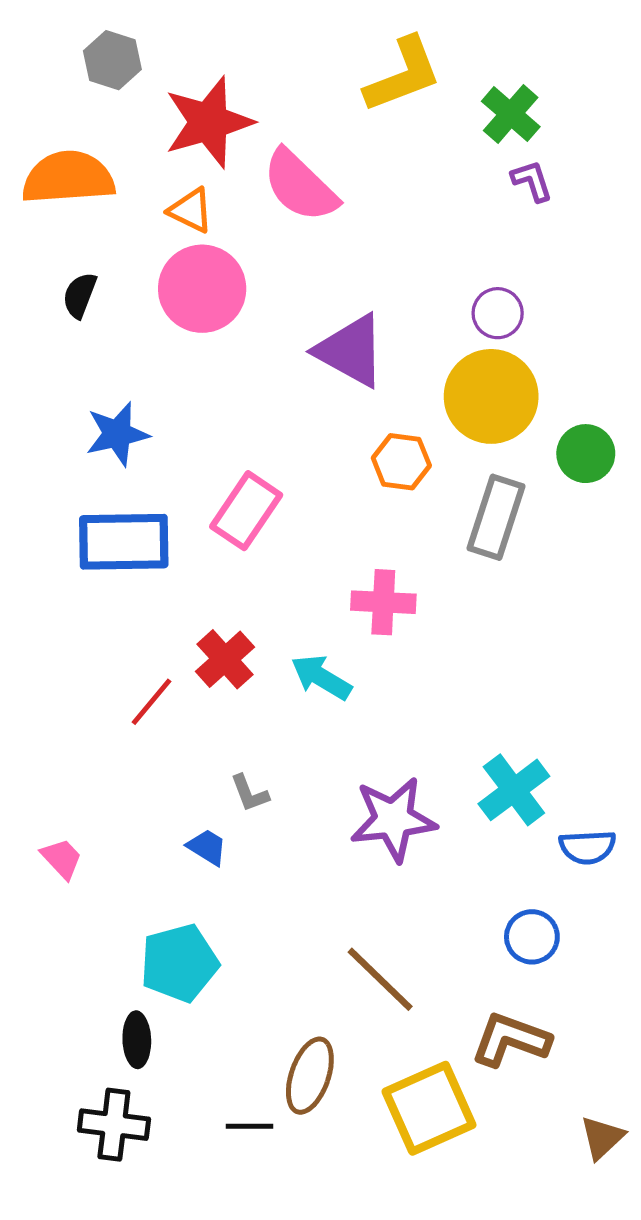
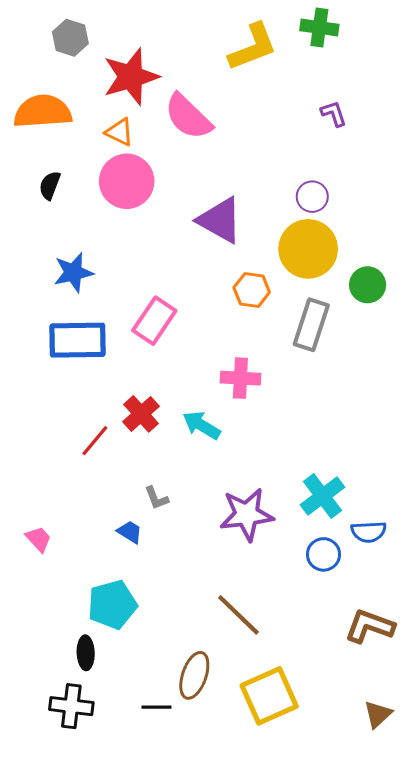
green cross: (511, 114) -> (319, 27), moved, turned -33
blue circle: (532, 937) -> (323, 554), moved
brown L-shape: (511, 1040) -> (370, 626), moved

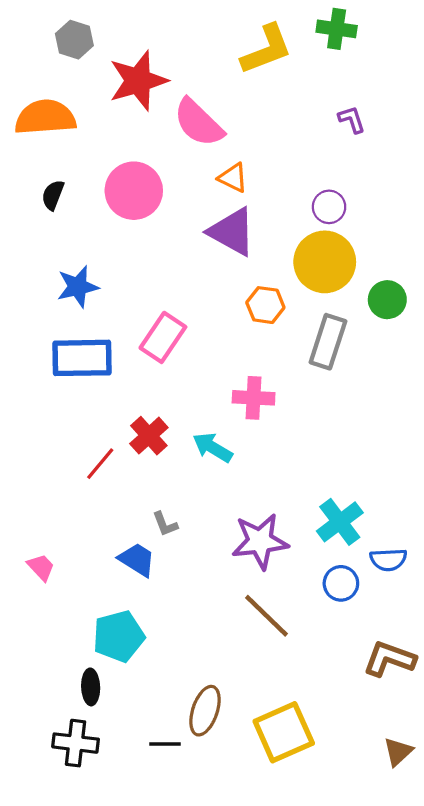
orange triangle: (119, 132) -> (233, 178), moved
blue trapezoid: (130, 532) -> (137, 560), size x1.4
brown line: (238, 615) -> (266, 616), moved

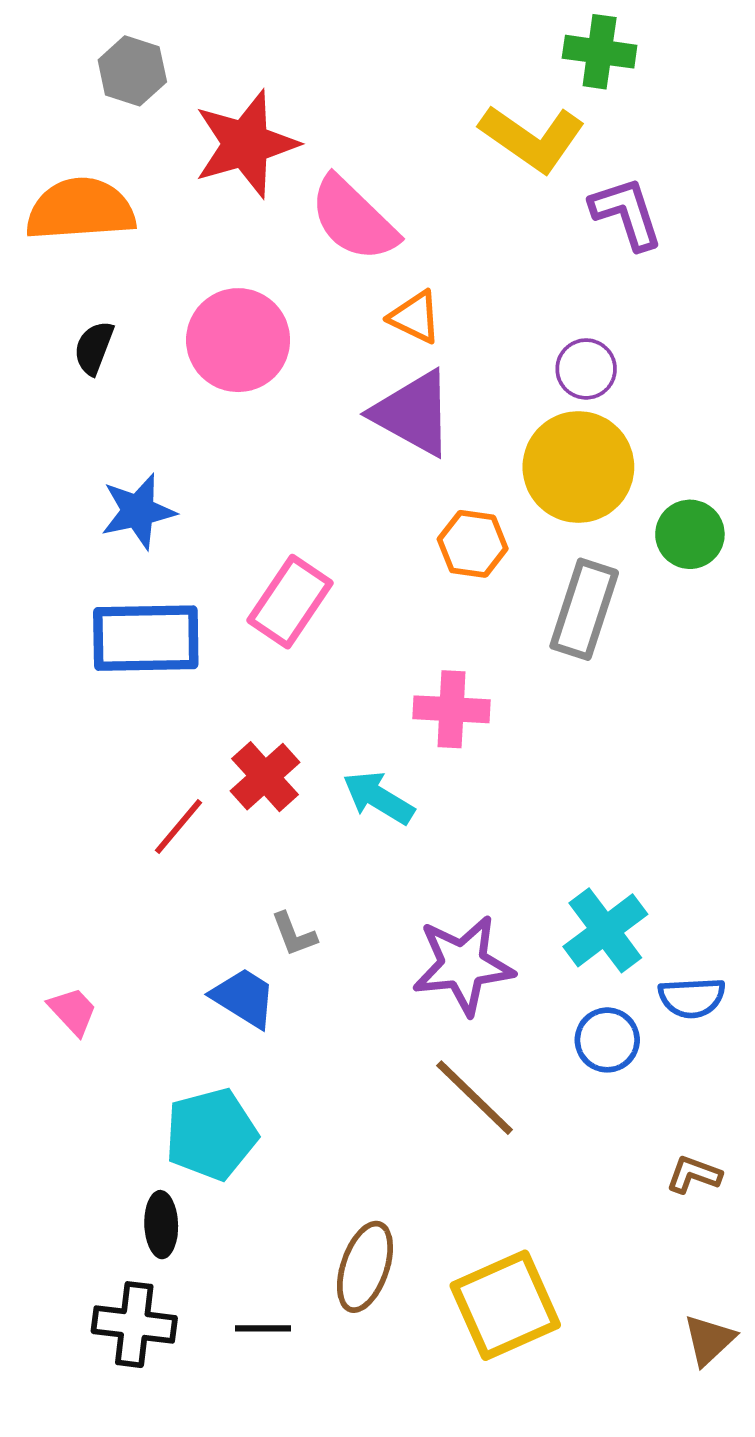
yellow L-shape: (266, 49) -> (532, 138), moved, turned 56
purple L-shape: (352, 119) -> (626, 213), size x1.5
brown L-shape: (389, 659) -> (694, 1175), size x0.6
black line: (165, 744) -> (263, 1328), moved

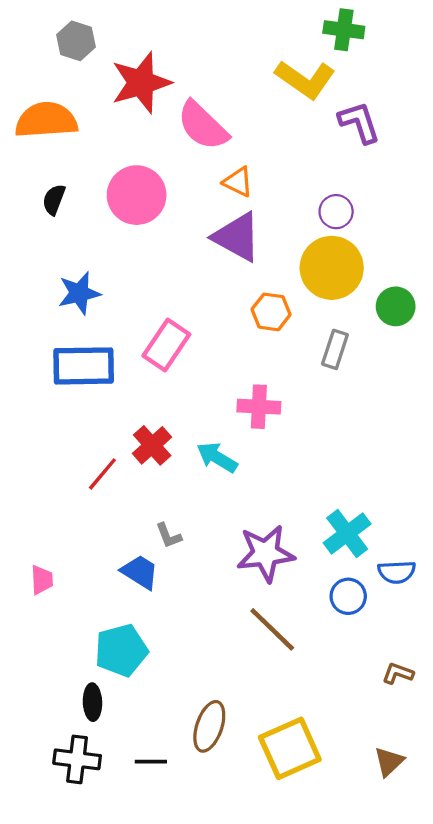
gray rectangle: (584, 609) -> (335, 349), size x0.7
pink trapezoid: (73, 1011) -> (42, 580), turned 40
brown triangle: (709, 1340) -> (389, 762), moved

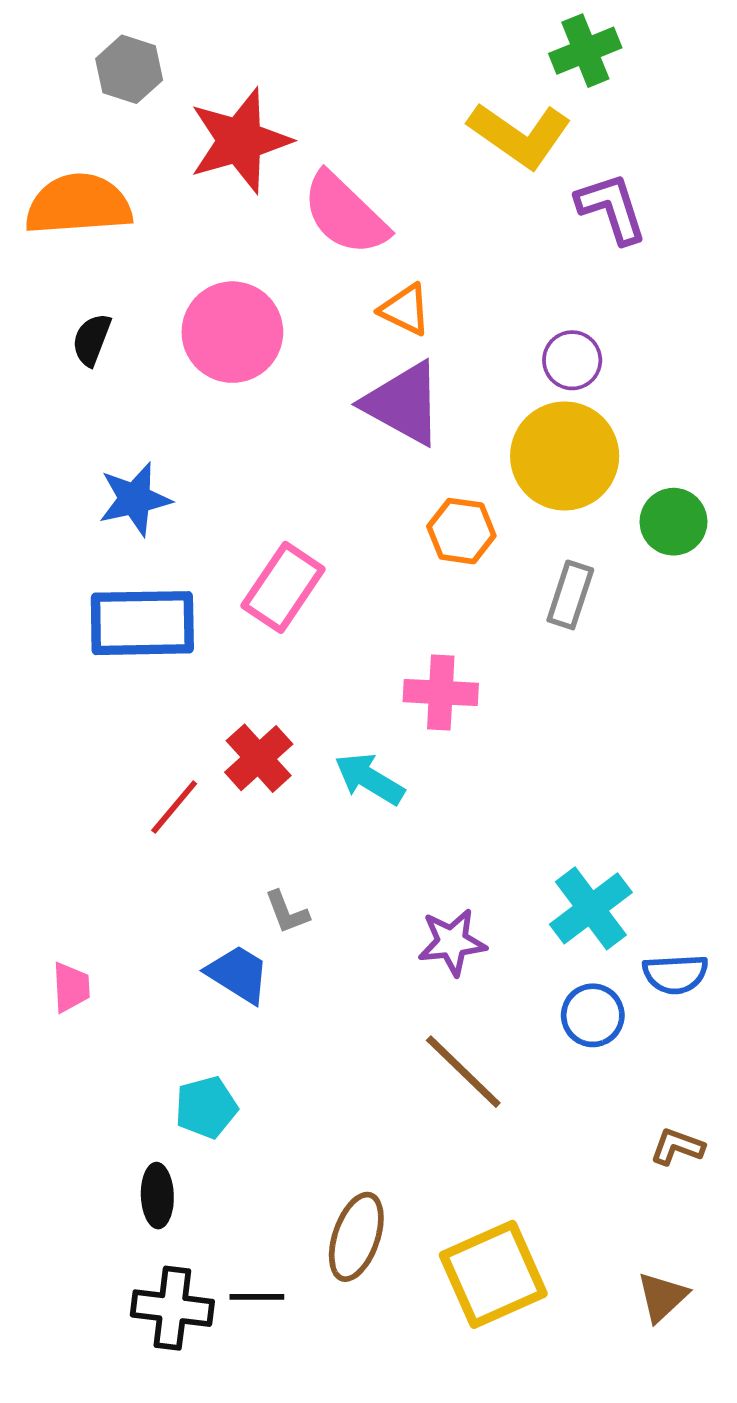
green cross: (344, 30) -> (585, 51), turned -30
purple star: (266, 553) -> (452, 942), size x0.7
cyan pentagon: (121, 650) -> (206, 1107), size x0.7
black cross: (77, 759) -> (172, 1308), moved

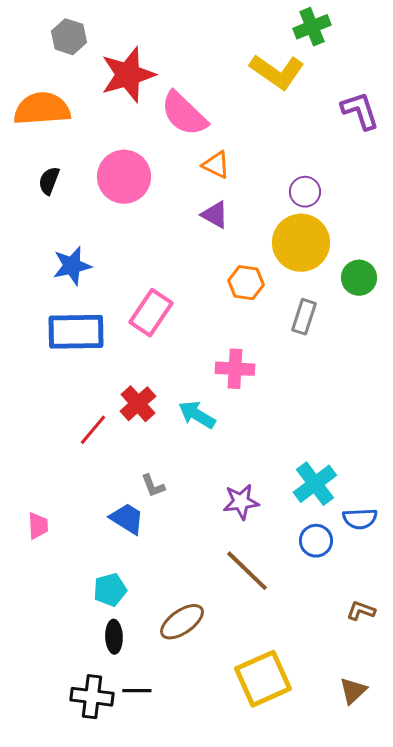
purple L-shape: (612, 208) -> (360, 111), moved
purple triangle: (403, 403) -> (215, 215), size x0.6
black ellipse: (157, 1196) -> (114, 637), moved
brown ellipse: (356, 1237) -> (182, 622), moved, turned 36

